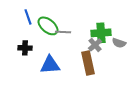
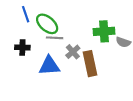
gray line: (63, 32) -> (55, 38), moved
gray cross: (95, 45) -> (73, 52), moved

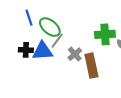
gray line: (55, 38) -> (57, 41), turned -56
blue triangle: (49, 66) -> (43, 51), moved

